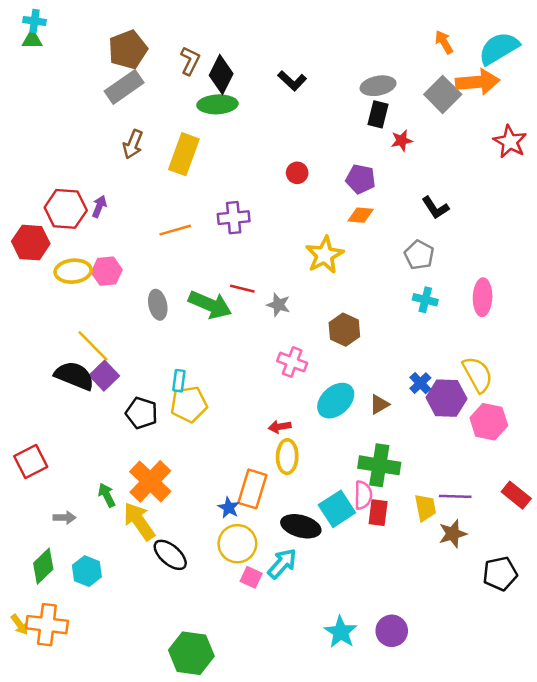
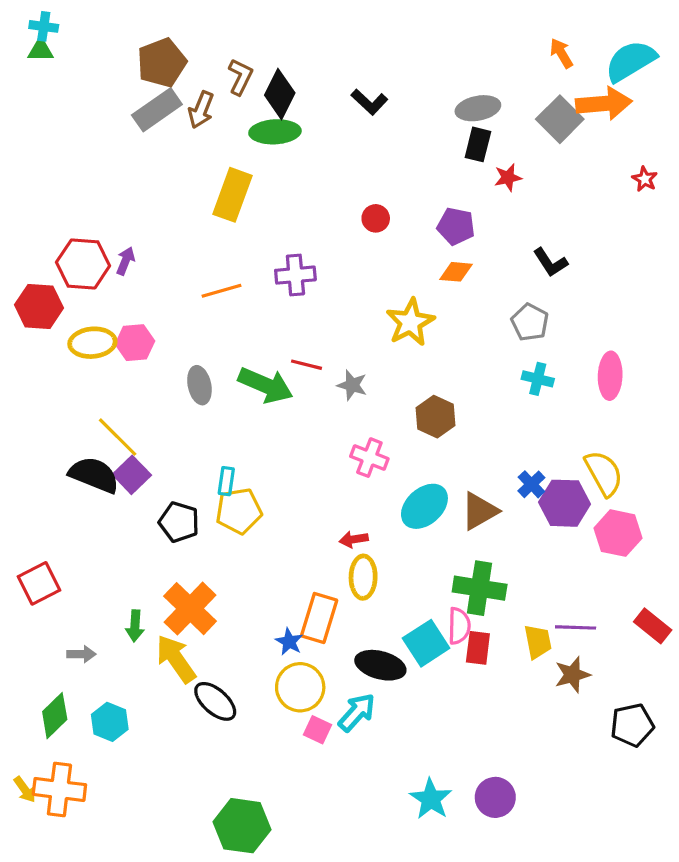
red star: (510, 142) -> (645, 179), size x0.6
brown arrow: (133, 144) -> (201, 110), moved
brown triangle: (379, 404) -> (480, 511), size x1.5
green arrow: (107, 495) -> (135, 626), turned -150

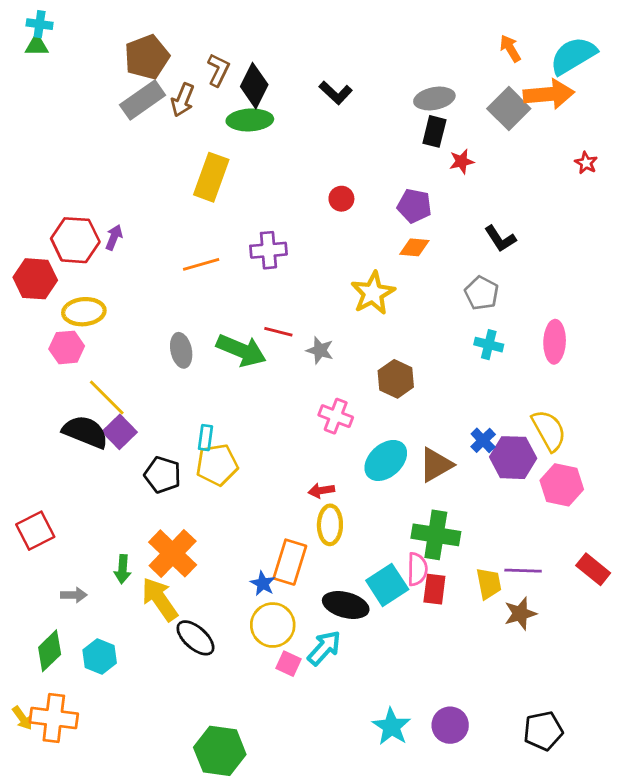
pink hexagon: (135, 343) -> (67, 347), moved
black pentagon: (632, 725) -> (543, 731), moved

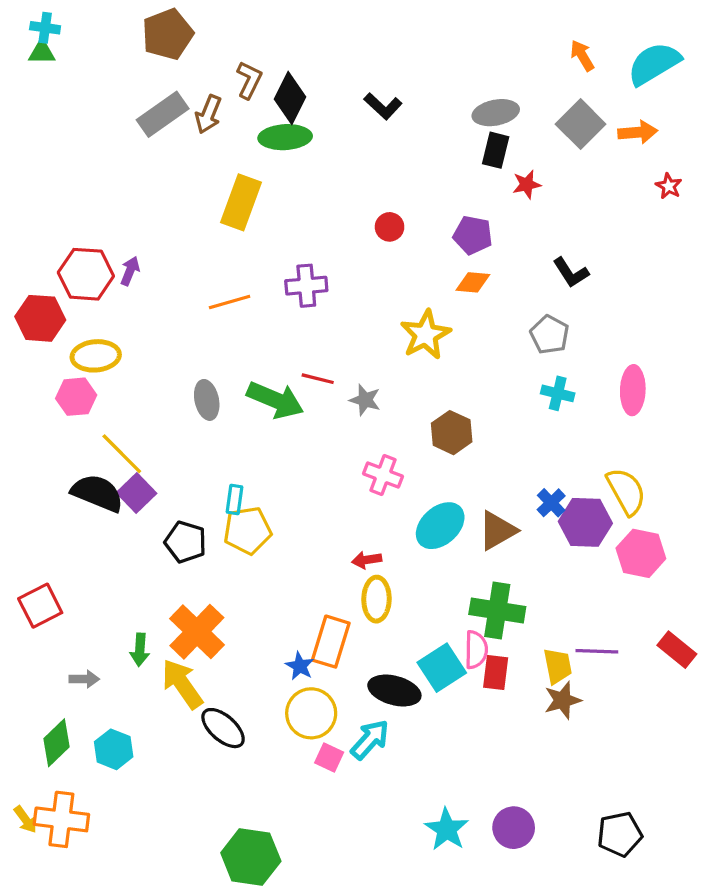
brown pentagon: (147, 57) -> (168, 34), moved
orange arrow: (549, 94) -> (638, 132), moved, size x0.7
brown star: (520, 614) -> (563, 700), moved

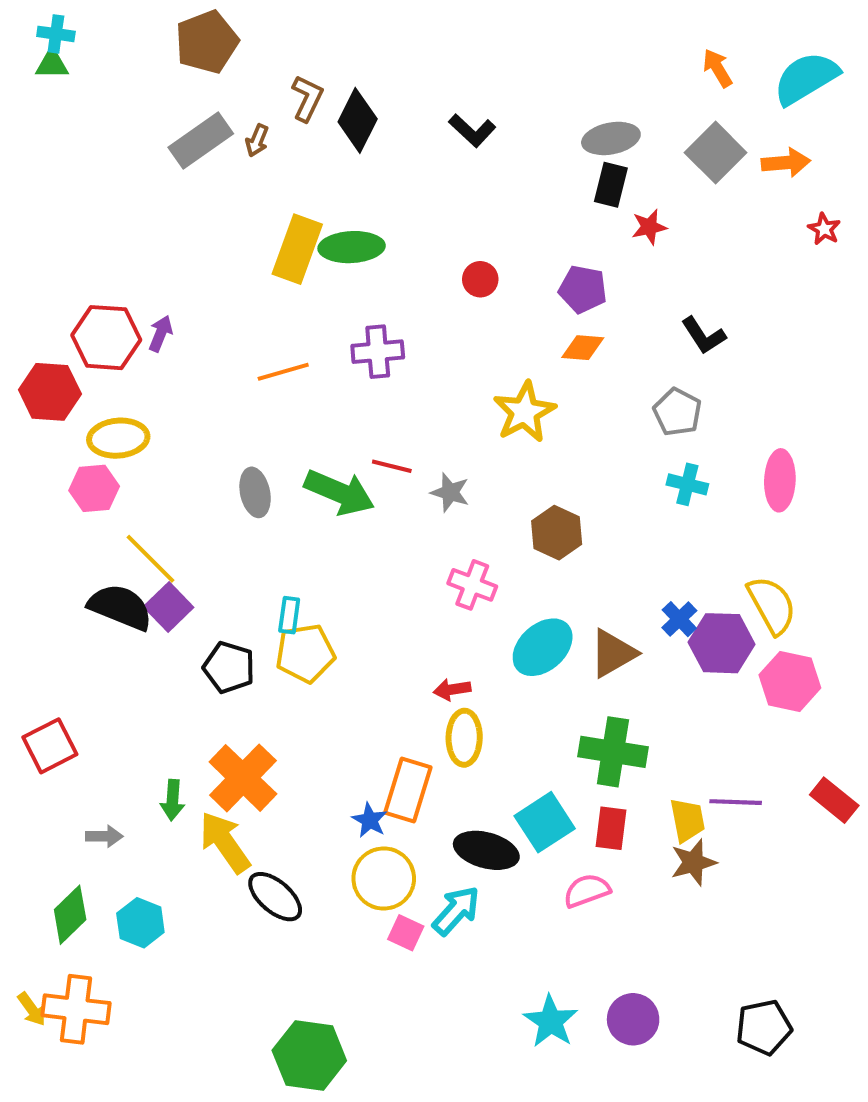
brown arrow: (208, 114) -> (257, 140), size x0.7
green ellipse: (285, 137) -> (352, 247), moved
pink semicircle: (476, 650) -> (587, 891), moved, turned -111

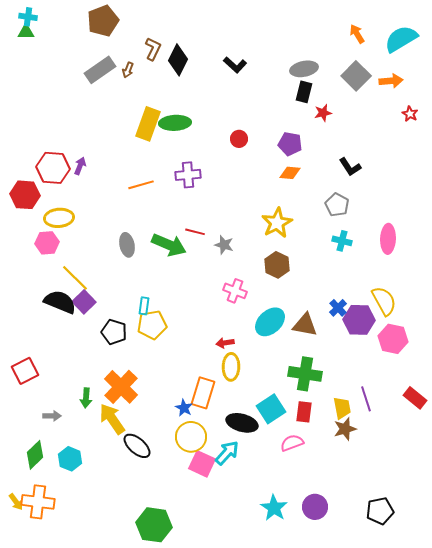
yellow star: (524, 412) -> (277, 223), moved
brown triangle: (613, 653) -> (305, 325), turned 40
purple line: (736, 802) -> (366, 399), turned 70
pink square: (406, 933) -> (202, 464), size x1.5

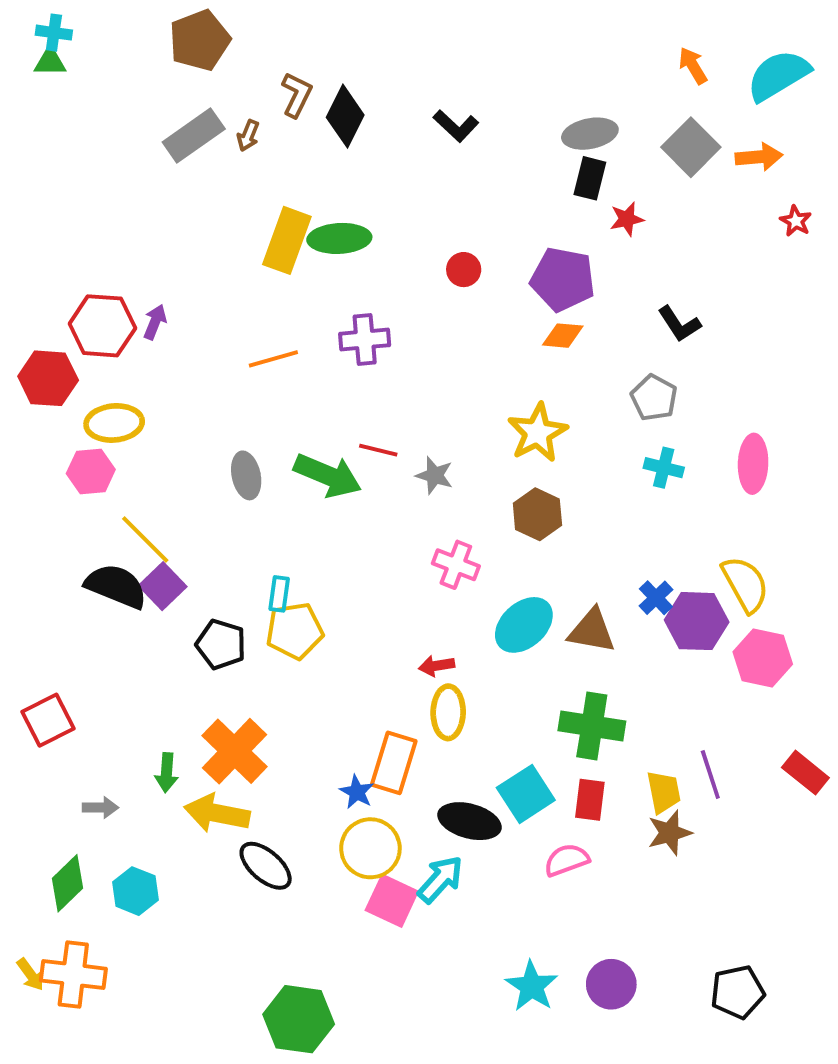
purple pentagon: (290, 144) -> (563, 279), size x1.4
yellow arrow: (112, 419) -> (217, 813), turned -44

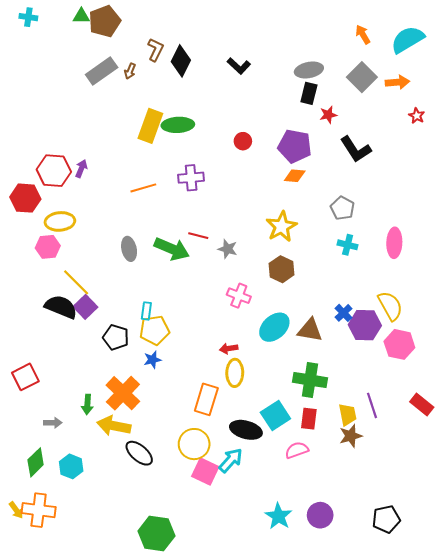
green triangle: (50, 62) -> (81, 16), moved
black L-shape: (679, 324) -> (356, 149), moved, size x1.4
blue star: (357, 792) -> (152, 360), moved, turned 30

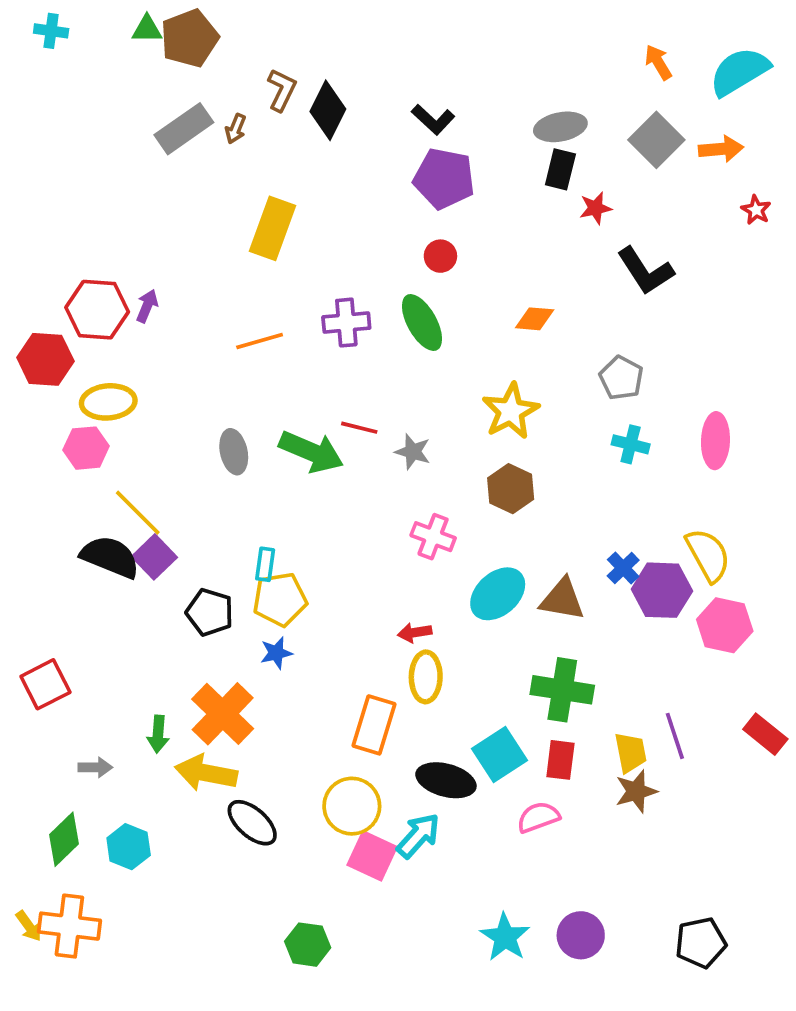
green ellipse: (178, 125) -> (422, 323), moved, turned 64
purple pentagon: (295, 146) -> (444, 179), moved
green hexagon: (156, 533) -> (308, 945), moved, size x0.7

